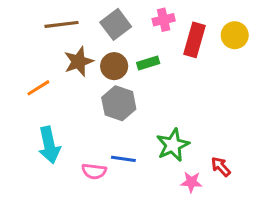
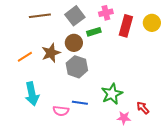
brown star: (79, 61) -> (51, 53), moved
green rectangle: (148, 63) -> (94, 32), moved

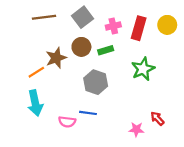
pink cross: (106, 13) -> (113, 26), moved
green rectangle: (94, 32) -> (106, 50), moved
orange line: (25, 57) -> (36, 72), moved
gray hexagon: (77, 67) -> (96, 82), moved
green star: (112, 94) -> (143, 69), moved

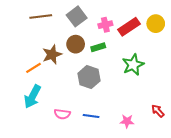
red rectangle: (139, 28) -> (129, 27), turned 40
cyan arrow: (35, 103) -> (32, 97), turned 40
blue line: (88, 113) -> (91, 116), moved
red arrow: (157, 118) -> (158, 111), moved

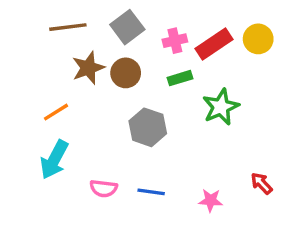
green rectangle: (98, 47) -> (180, 78), moved
brown star: (52, 54) -> (88, 68), moved

